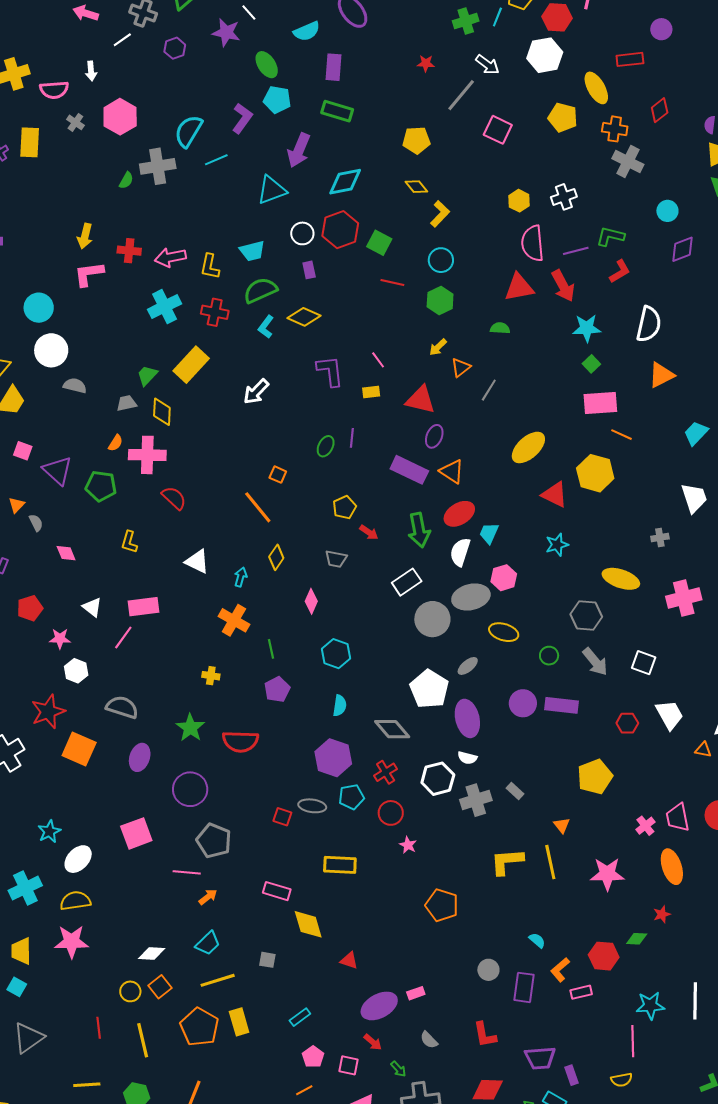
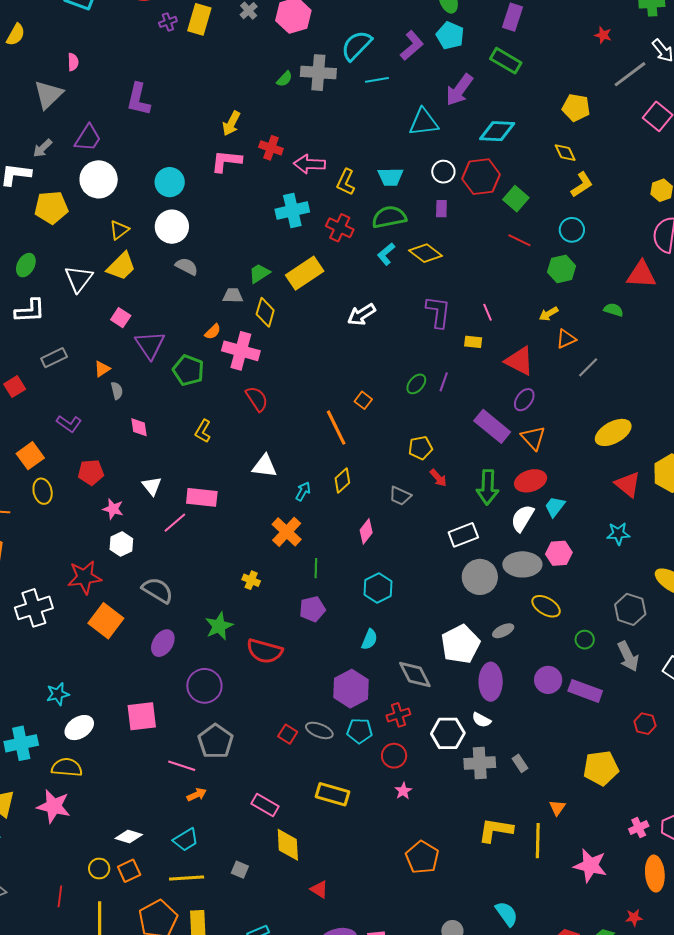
white triangle: (197, 561) -> (265, 466), turned -32
cyan semicircle: (537, 940) -> (507, 914), size x1.5

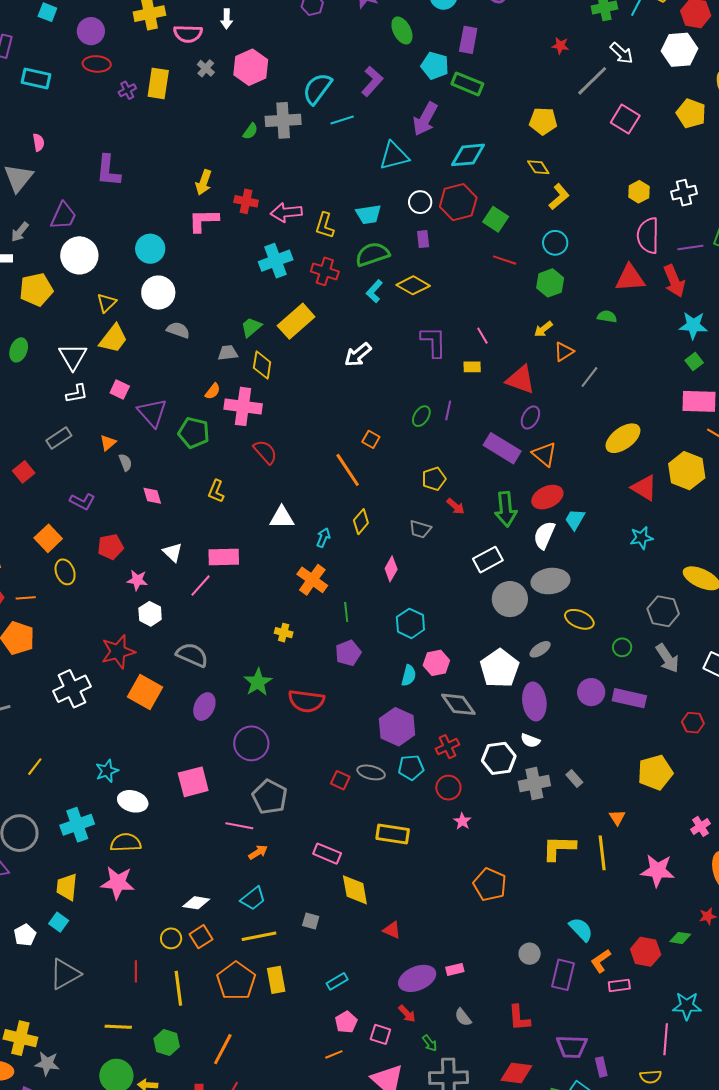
cyan pentagon: (450, 36) -> (435, 66), moved
white L-shape: (30, 311) -> (77, 394), moved, size x0.7
pink hexagon: (559, 553) -> (436, 663), moved
white ellipse: (79, 728) -> (133, 801), turned 56

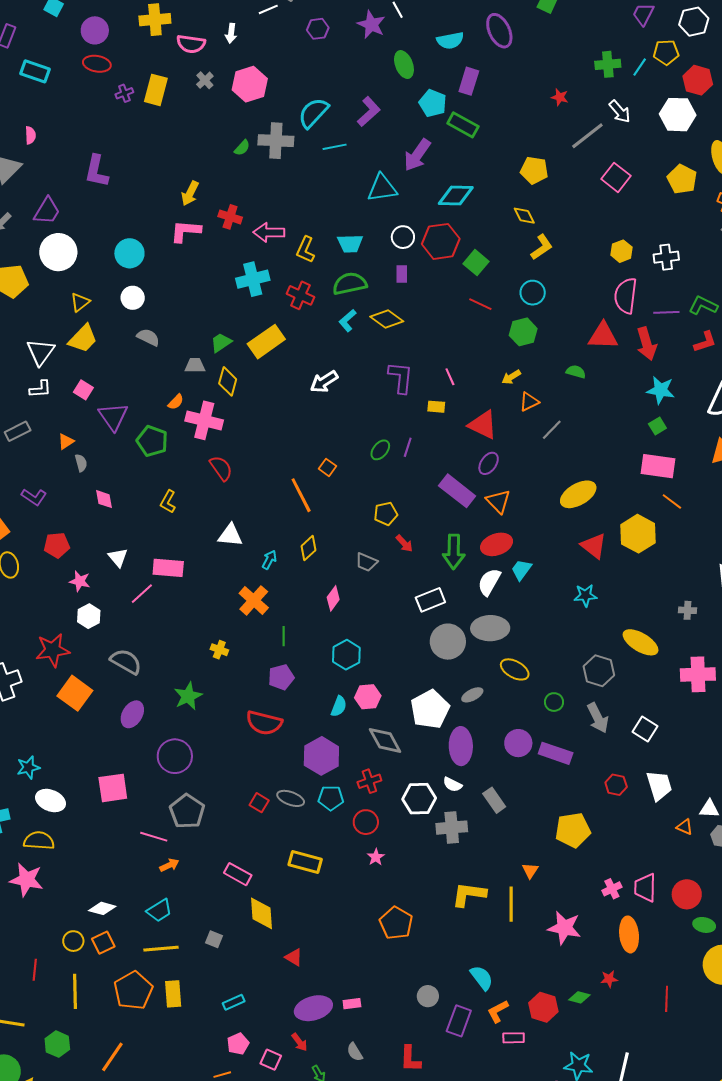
white circle: (158, 293) -> (133, 298), size x0.7
red semicircle: (306, 701) -> (264, 723), moved
gray rectangle: (574, 779) -> (494, 800), moved, size x1.4

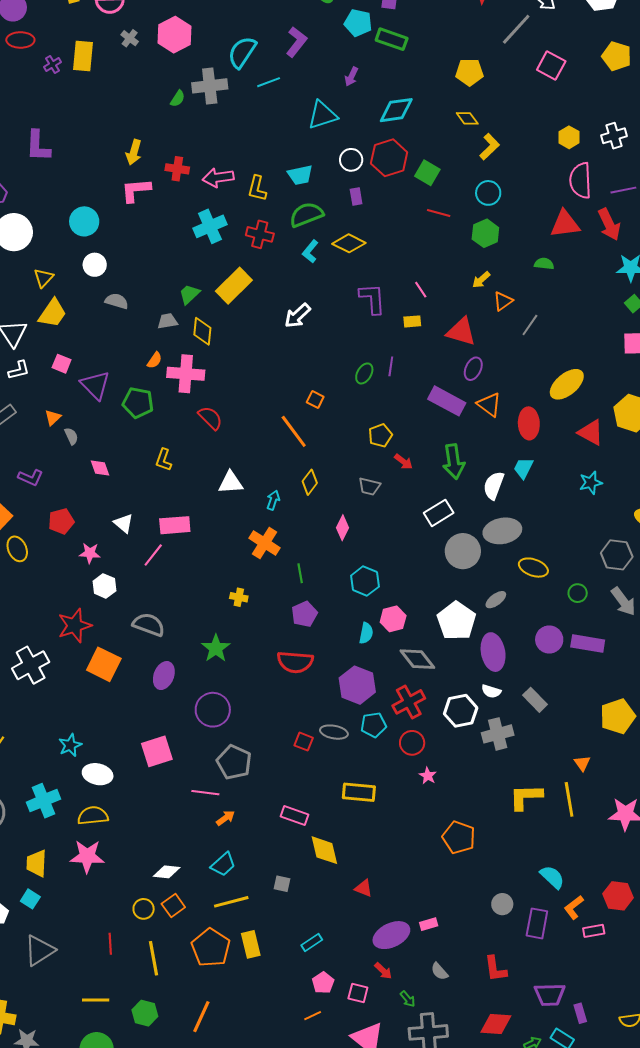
purple arrow: (417, 155) -> (351, 77), size x0.6
red ellipse: (497, 544) -> (529, 423), moved, turned -64
red cross: (369, 781) -> (409, 702), size x1.4

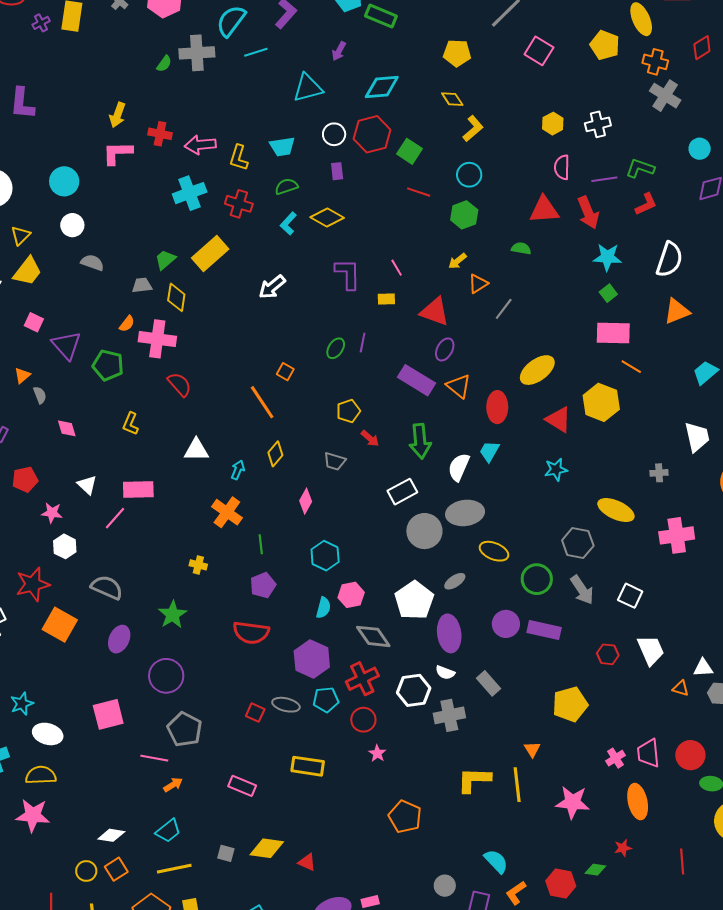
pink semicircle: (581, 181) -> (562, 167), size x0.7
green semicircle: (306, 215) -> (286, 187), size x0.7
green circle: (578, 593) -> (537, 579), size x1.6
yellow diamond: (324, 850) -> (267, 848), moved, turned -72

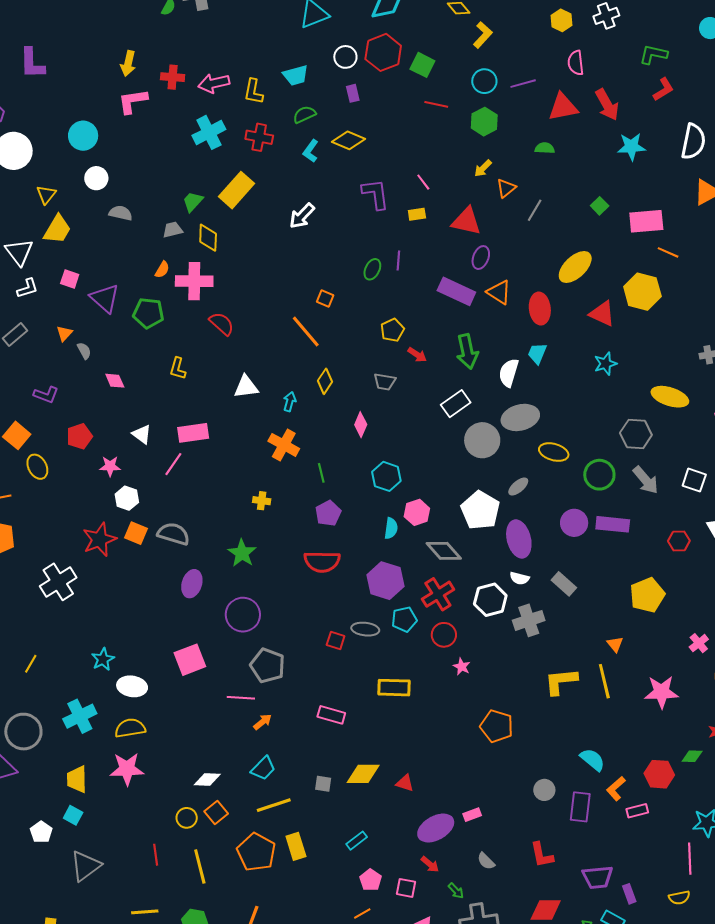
purple line: (604, 179) -> (523, 84), moved
green square: (608, 293) -> (600, 206), moved
orange square: (60, 625) -> (136, 533), moved, size x0.7

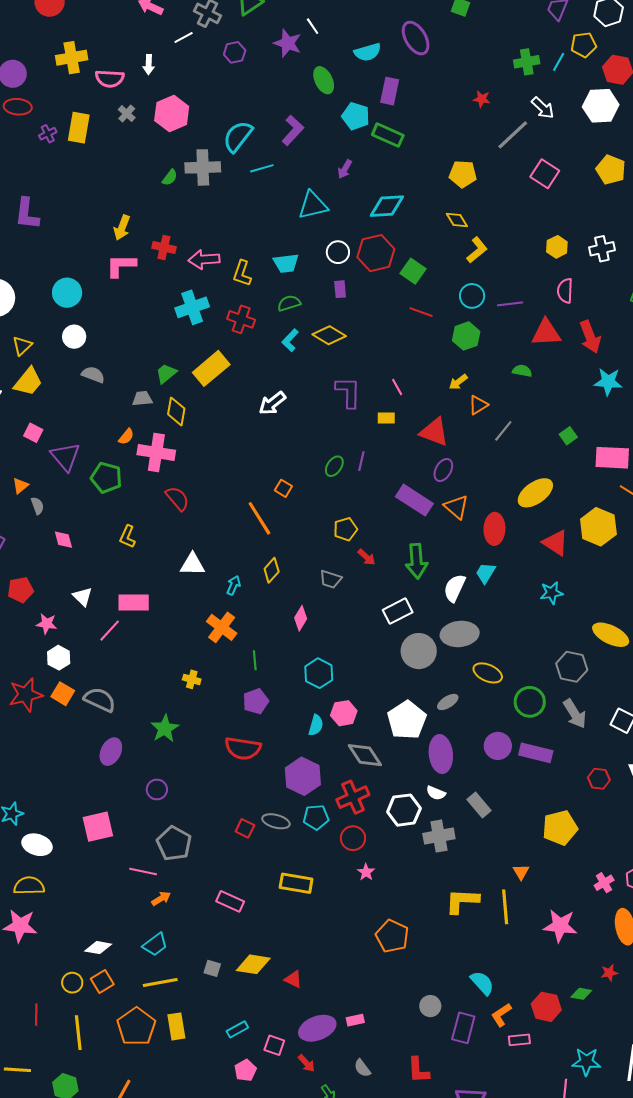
purple circle: (243, 615) -> (157, 789), size x0.6
pink square: (406, 888) -> (274, 1045), moved

